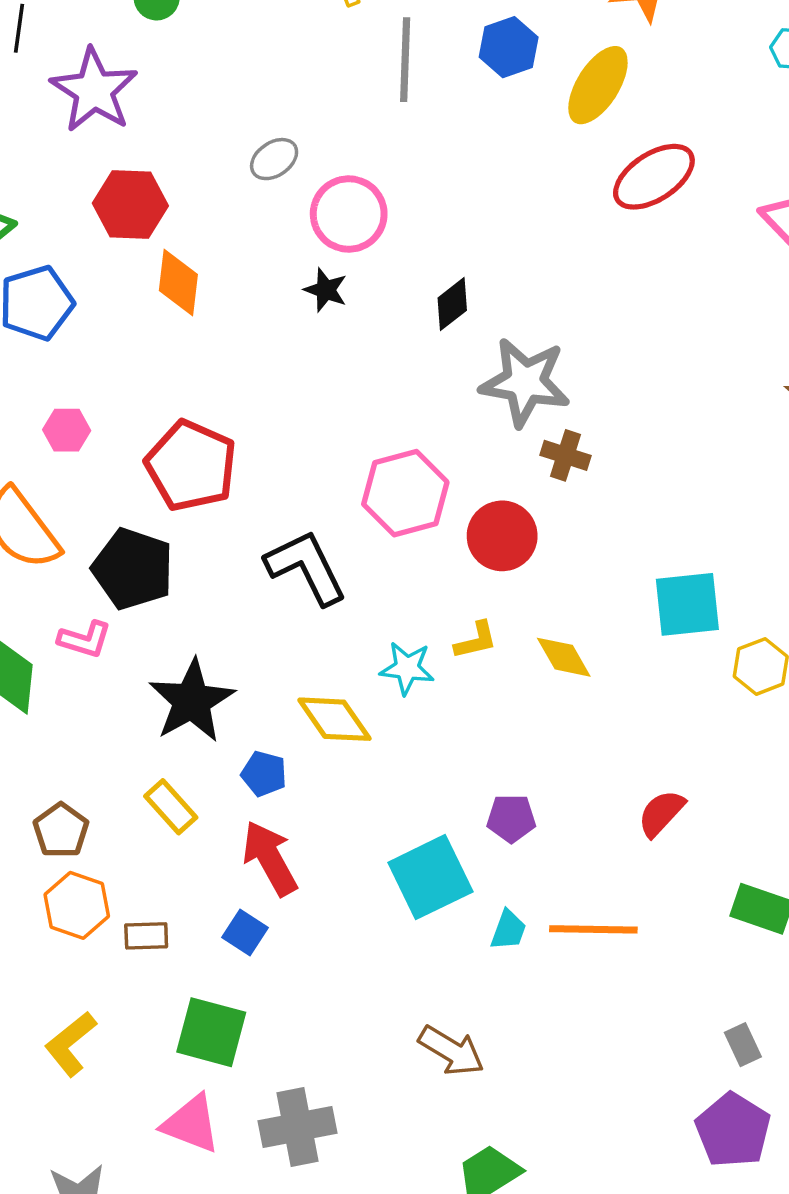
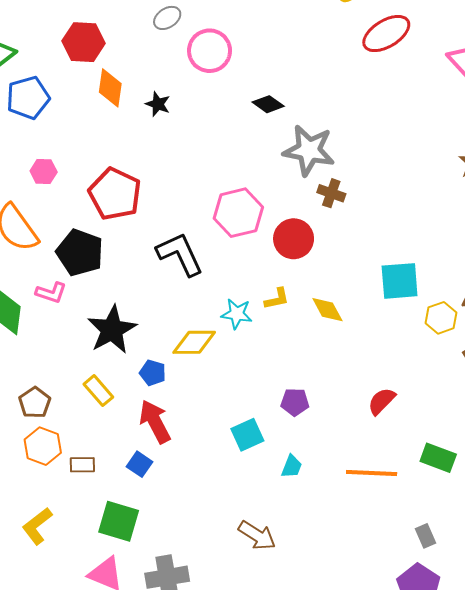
black star: (326, 290) -> (158, 104), moved
black diamond: (452, 304) -> (268, 104), turned 72
yellow diamond: (334, 719) -> (194, 342), turned -57
cyan square: (430, 877) -> (247, 435), size x0.7
orange line: (593, 929) -> (372, 473), moved

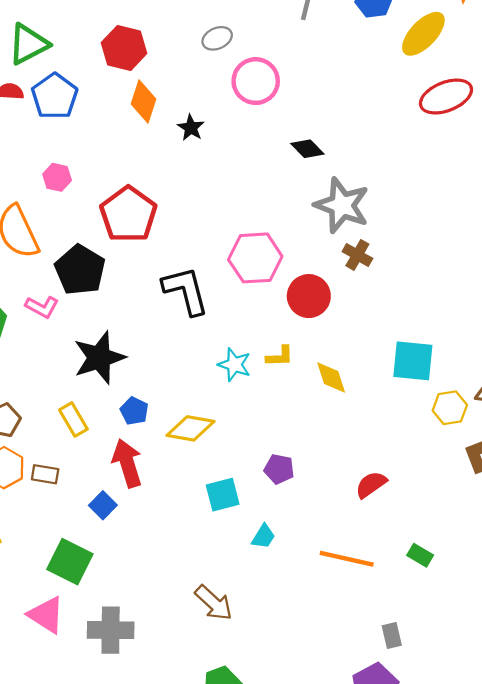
blue pentagon: (28, 98) -> (55, 96), turned -30
yellow diamond: (194, 342) -> (191, 428), moved
green rectangle: (438, 458) -> (420, 555), size x0.7
brown rectangle: (82, 465) -> (45, 474), moved

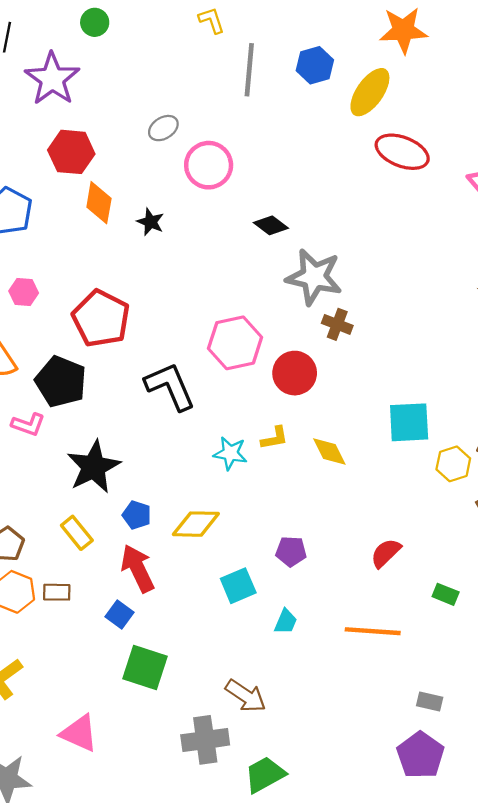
red ellipse: (446, 97) -> (402, 152), turned 51
green rectangle: (420, 555) -> (446, 594), moved
green square: (70, 562) -> (145, 667), moved
gray cross: (111, 630) -> (205, 740), moved
gray rectangle: (392, 636) -> (430, 702), turned -55

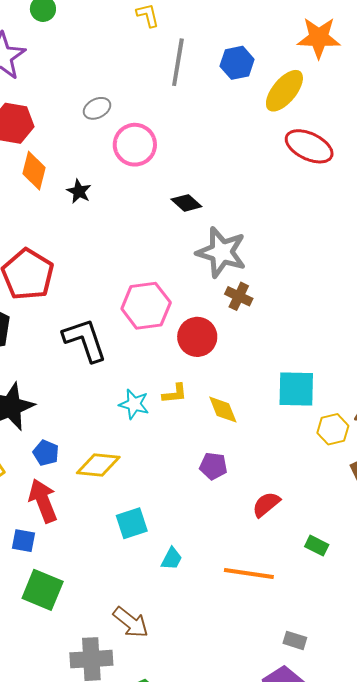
purple pentagon: (291, 551) -> (213, 466), moved
blue square: (120, 614) -> (23, 541), turned -30

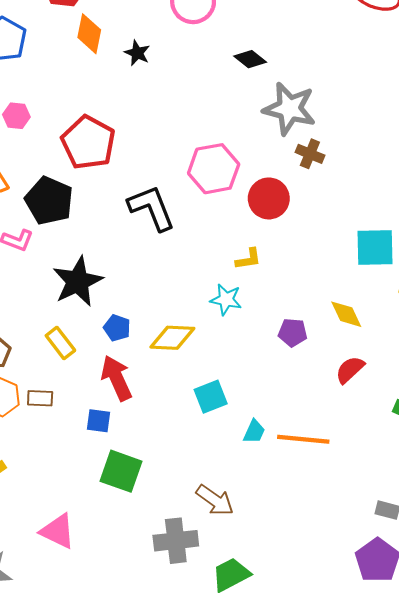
cyan star: (134, 404) -> (226, 300), moved
yellow diamond: (223, 410) -> (346, 314), moved
orange line: (249, 573) -> (303, 439), moved

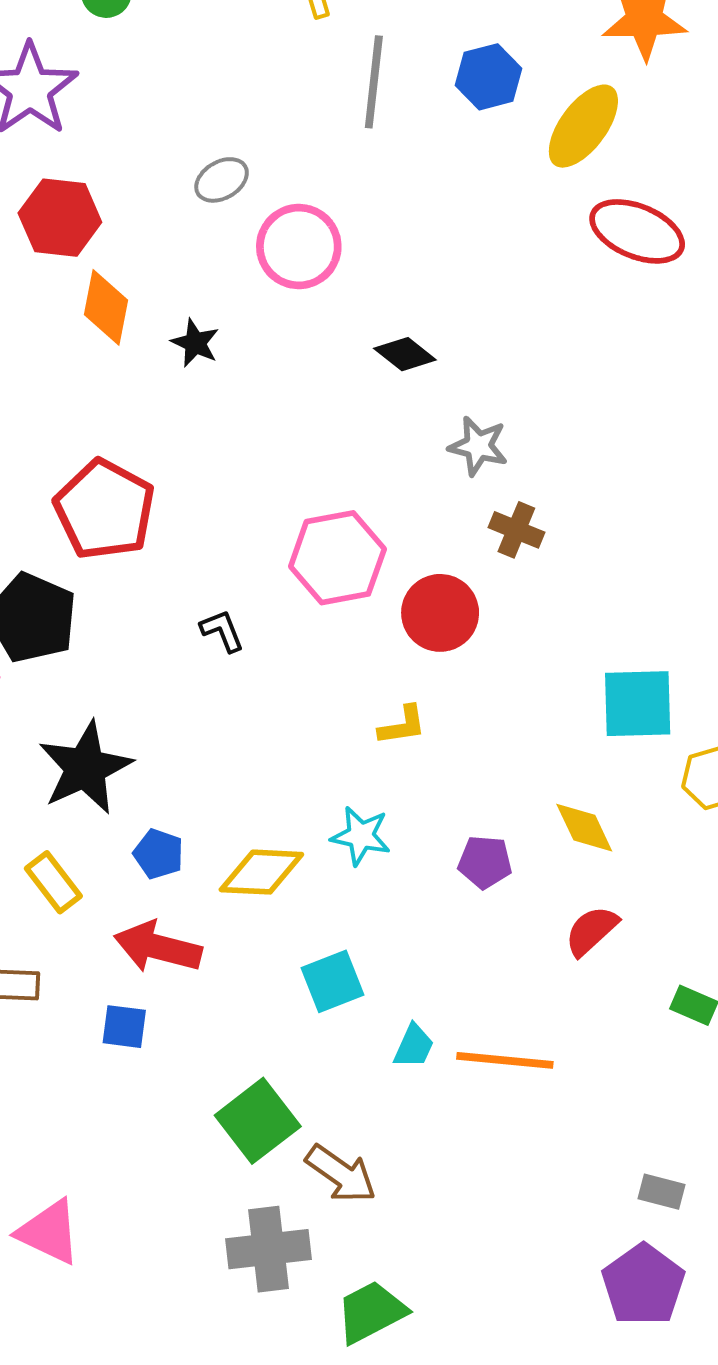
gray star: (289, 109) -> (478, 446), size x0.6
black L-shape: (152, 208) -> (222, 631), size x0.5
cyan star: (226, 300) -> (361, 836), moved
red arrow: (117, 378) -> (158, 947), turned -51
green square: (121, 471) -> (258, 1121), moved, turned 33

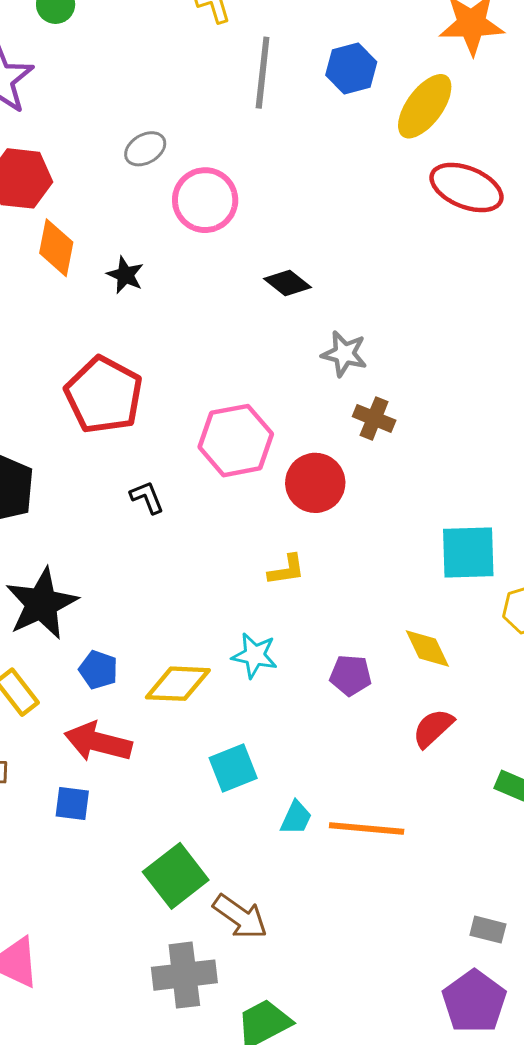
red pentagon: (105, 509) -> (104, 395), moved

